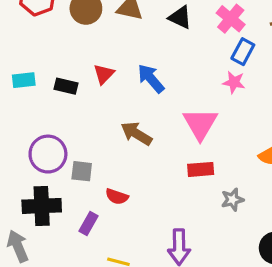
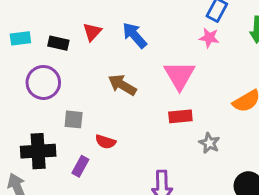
purple circle: (48, 154) -> (43, 82), moved
gray star: (232, 200) -> (209, 143), turned -30

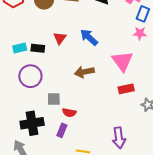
cyan rectangle: (20, 38) -> (20, 48), moved
brown arrow: (122, 85) -> (84, 72), turned -36
red semicircle: (105, 142) -> (69, 113), moved

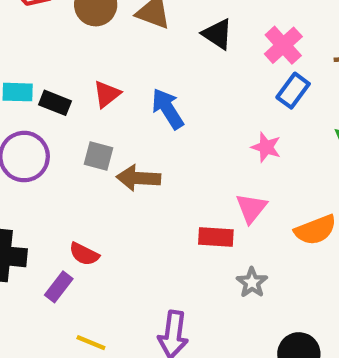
pink star: (140, 33) -> (266, 147), moved
pink triangle: (122, 61) -> (251, 208), moved, size x0.7
gray square: (54, 99) -> (98, 156), moved

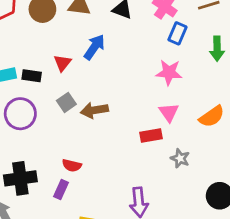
blue arrow: (168, 109) -> (94, 47), moved, turned 80
pink star: (266, 147) -> (169, 72), size x1.4
gray square: (98, 156) -> (66, 102), turned -36

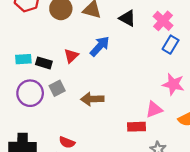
pink star: (169, 72) -> (173, 84), moved
gray square: (66, 102) -> (57, 88), moved
pink triangle: (169, 112) -> (154, 109), turned 36

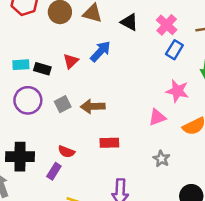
gray square: (57, 88) -> (63, 104), moved
red rectangle: (137, 127) -> (109, 143), moved

